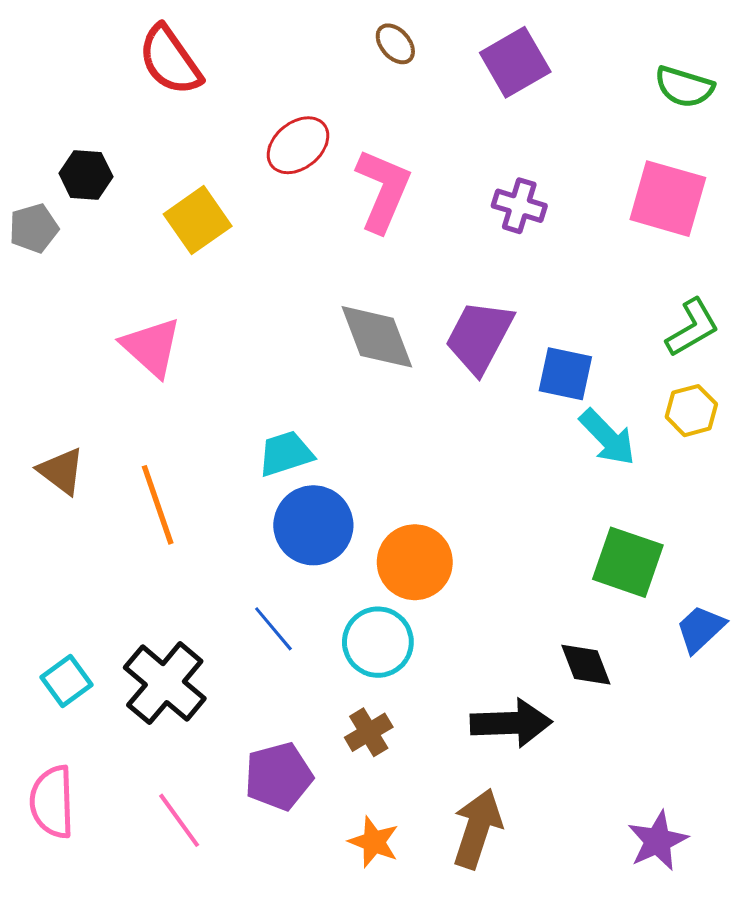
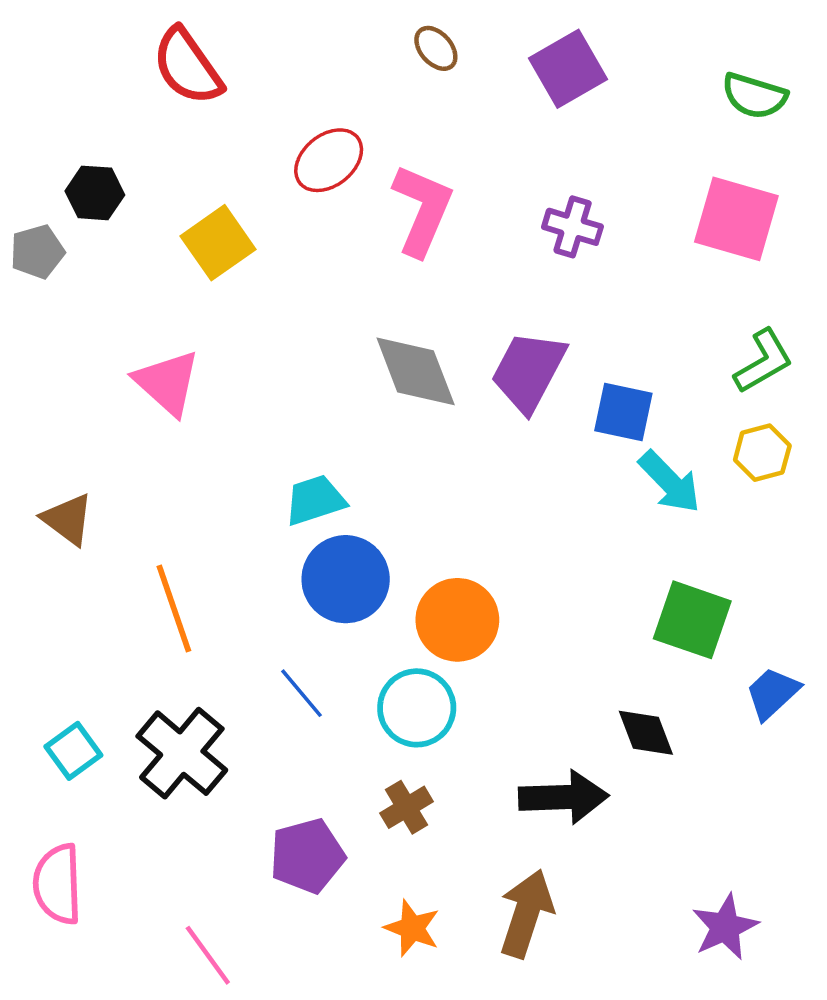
orange line: (158, 505) -> (174, 609), moved
pink line: (179, 820) -> (208, 955), moved

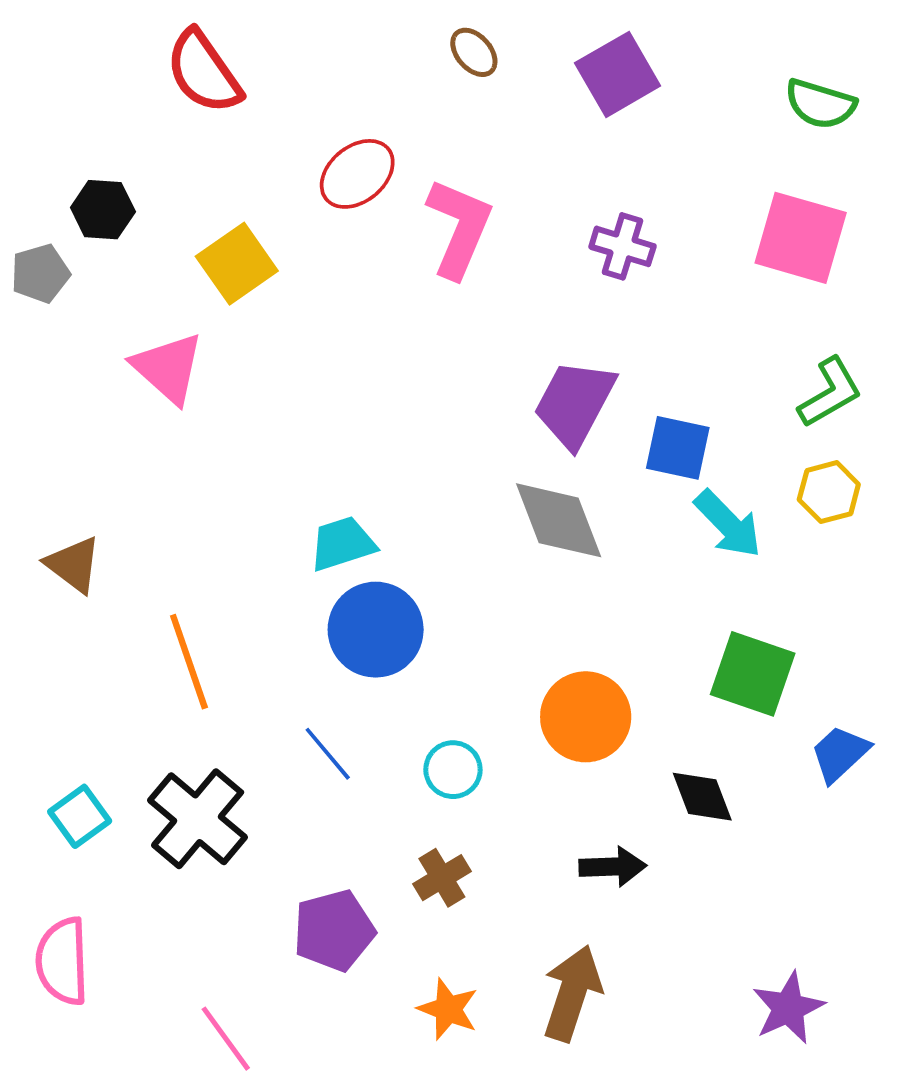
gray diamond: (416, 371) -> (559, 520), moved
pink triangle: (167, 383) -> (168, 368), moved
orange circle: (457, 620) -> (586, 717), moved
cyan circle: (417, 708) -> (453, 770), size x0.7
black arrow: (564, 797) -> (613, 867), size x0.7

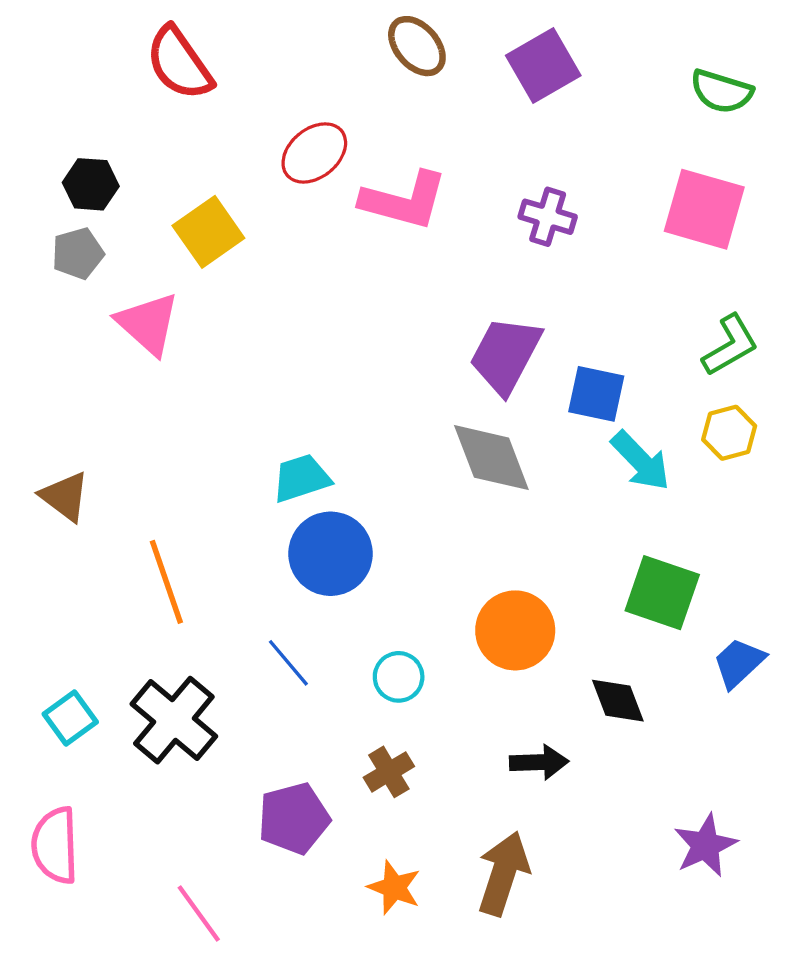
brown ellipse: (474, 52) -> (417, 46), size x1.4
pink L-shape: (459, 228) -> (404, 201), turned 82
gray pentagon: (40, 273) -> (78, 253), moved
purple star: (788, 1008) -> (705, 845), moved

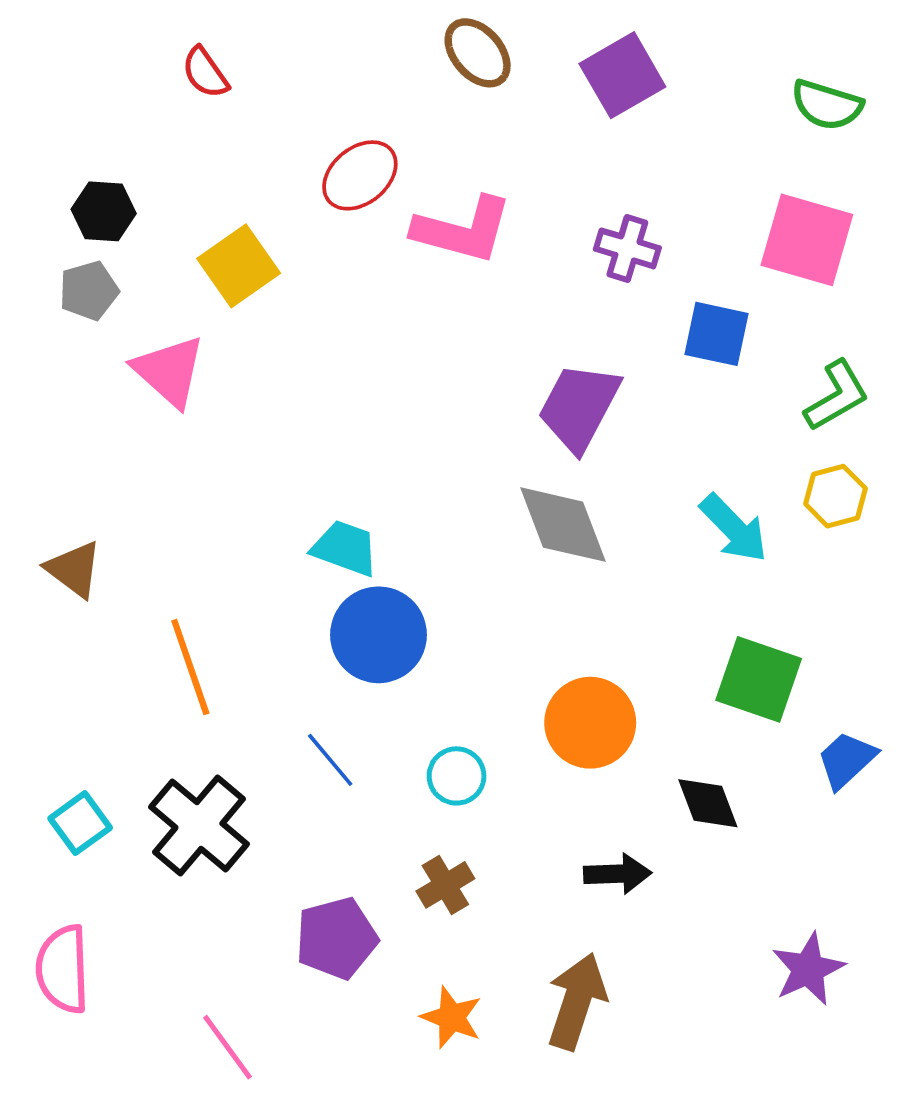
red semicircle: (179, 63) -> (205, 73), size x0.6
blue square: (596, 394) -> (717, 334), moved
cyan trapezoid: (301, 478) -> (345, 548), turned 38

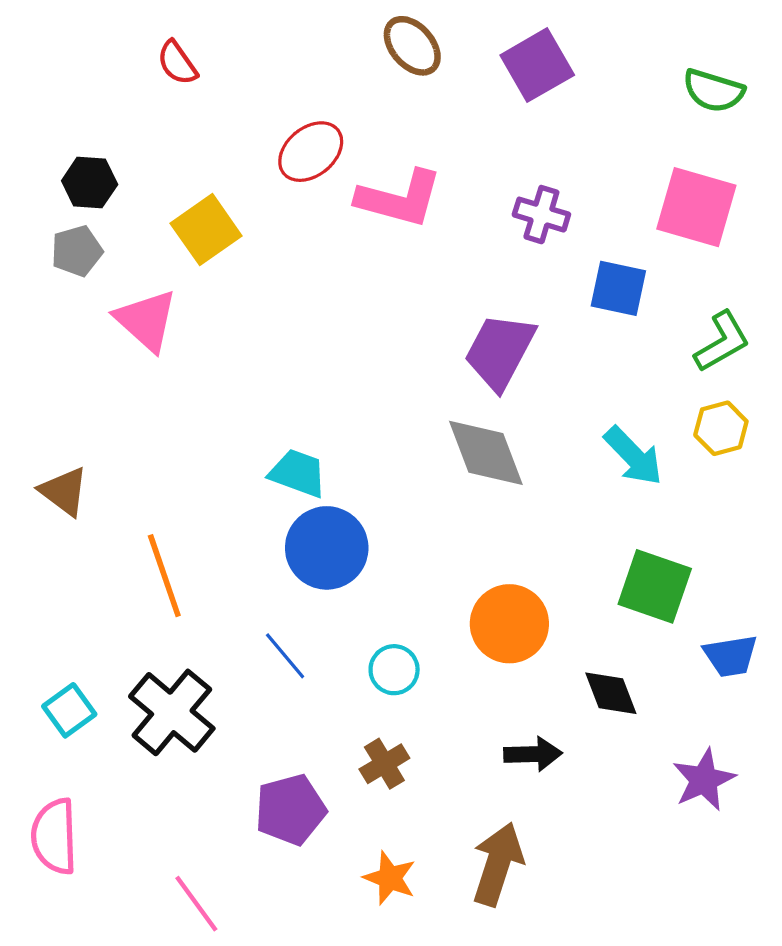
blue trapezoid: (847, 760) -> (731, 656), turned -146
purple star: (808, 969) -> (704, 780), moved

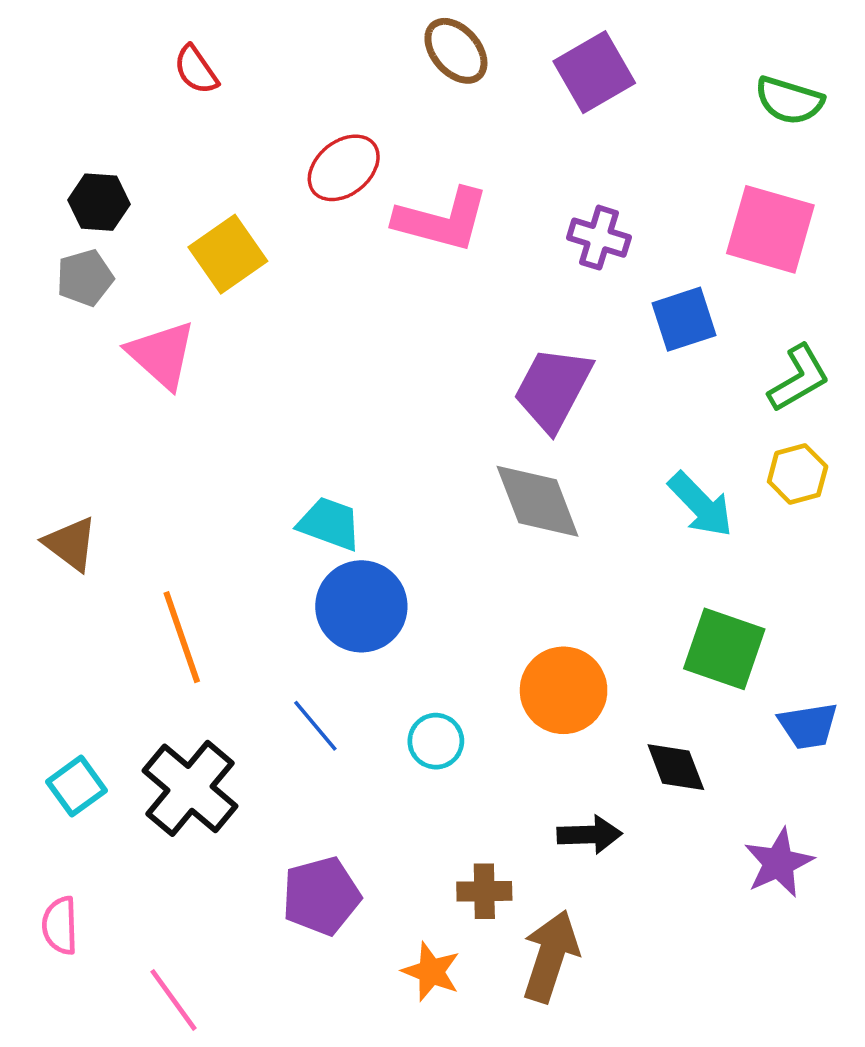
blue square: (618, 288) -> (684, 319), turned -30
brown cross: (384, 764) -> (484, 891), moved, turned 30
pink semicircle: (54, 836) -> (60, 926), size x0.7
pink line: (196, 904) -> (173, 1000), moved

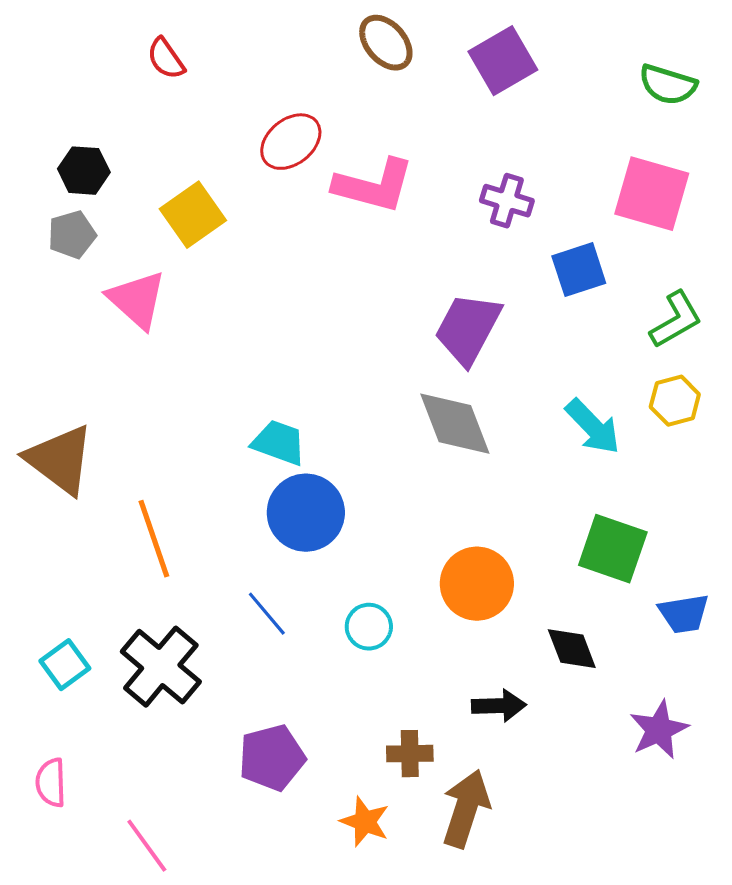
brown triangle: (71, 544) -> (60, 460), size x1.5

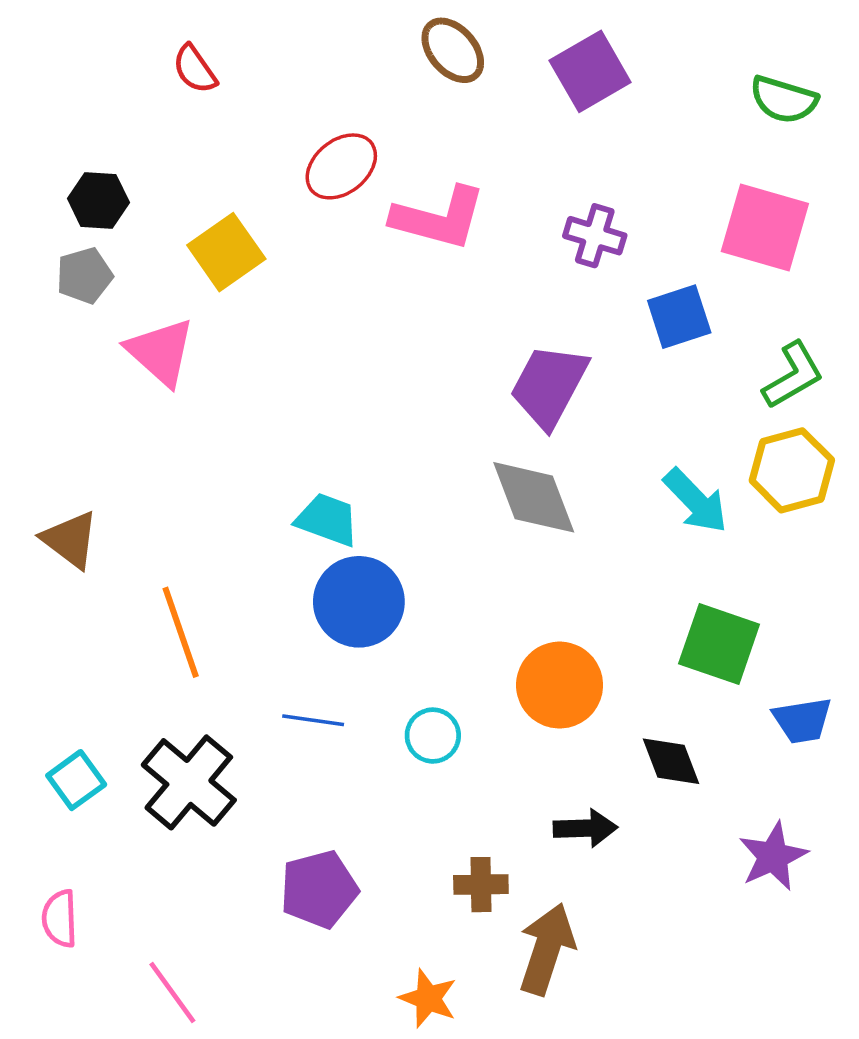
yellow hexagon: (675, 401) -> (792, 470), size x1.4
brown triangle: (60, 460) -> (70, 540), size x0.7
blue line: (267, 614) -> (313, 720), turned -42
orange star: (365, 822) -> (428, 998), moved

